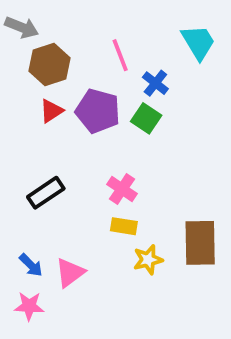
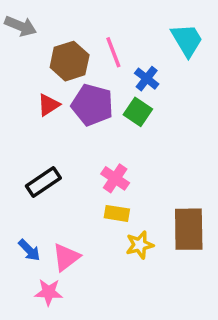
brown hexagon: (50, 65) -> (70, 61), moved
pink star: (29, 306) -> (49, 292), moved

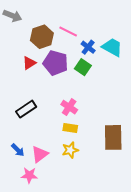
cyan trapezoid: (187, 40) -> (112, 47), moved, turned -30
pink line: (113, 52) -> (68, 31), turned -42
yellow star: (140, 245) -> (70, 150), moved

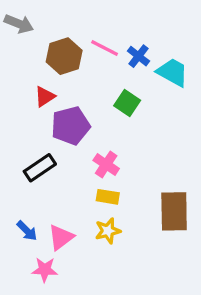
blue cross: (88, 47) -> (139, 56), moved
purple pentagon: (56, 63) -> (71, 126), moved, turned -30

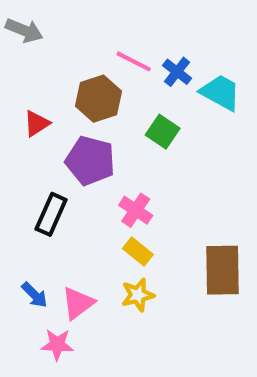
brown hexagon: (64, 56) -> (99, 99), moved
red triangle: (45, 97) -> (37, 123), moved
purple pentagon: (71, 126) -> (90, 161), turned 30
black rectangle: (40, 168) -> (51, 214), turned -32
yellow rectangle: (108, 197) -> (138, 252), turned 30

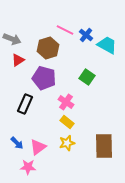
gray arrow: (24, 30) -> (12, 39), moved
green square: (163, 132) -> (87, 77), moved
brown rectangle: (223, 270) -> (104, 146), moved

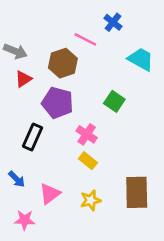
blue cross: (86, 35) -> (113, 22), moved
blue arrow: (17, 143) -> (17, 179), moved
yellow star: (67, 143) -> (91, 200), moved
pink star: (28, 167) -> (25, 220), moved

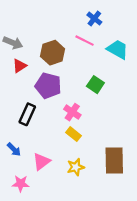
pink line: (85, 39) -> (84, 41), moved

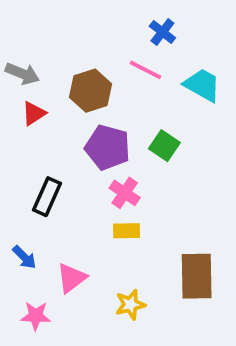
purple pentagon: (48, 86) -> (108, 147), moved
yellow rectangle: (73, 134) -> (127, 231), turned -40
yellow star: (76, 167) -> (130, 305), moved

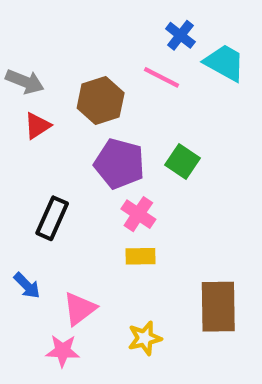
cyan trapezoid: (202, 85) -> (225, 63), moved
pink star: (36, 316) -> (63, 351), moved

